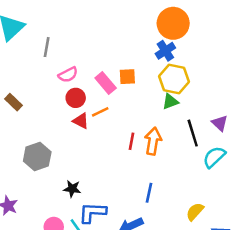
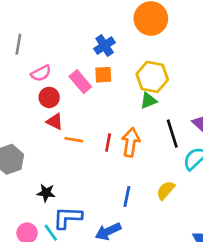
blue cross: (165, 51) -> (105, 46), moved
orange line: (100, 112) -> (74, 140), moved, turned 36
yellow semicircle: (195, 212) -> (166, 190), moved

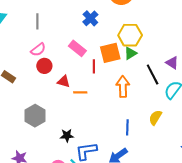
gray line: (18, 44) -> (37, 21), moved
pink semicircle: (41, 73) -> (38, 50), moved
orange square: (103, 75) -> (110, 53), moved, size x1.5
red circle: (49, 97) -> (44, 66), moved
red line: (108, 143) -> (94, 66), moved

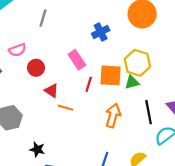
pink semicircle: (38, 50) -> (17, 50), moved

